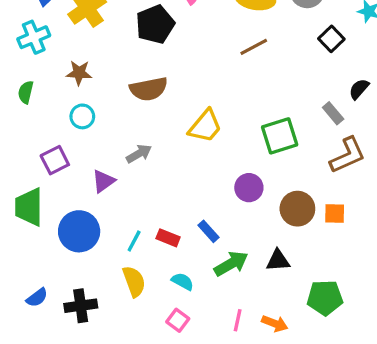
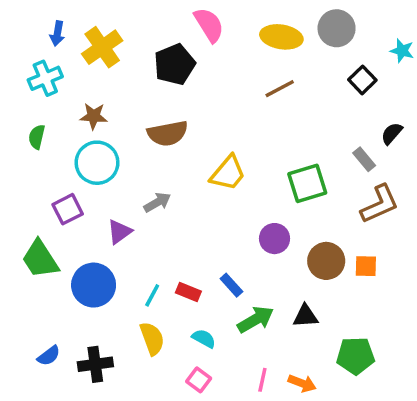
cyan circle: (82, 116) -> (97, 163), size x1.6
green trapezoid: (29, 207) -> (40, 259), turned -33

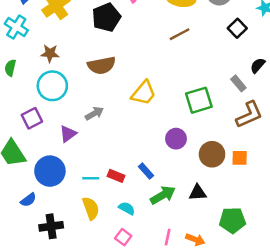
cyan cross: (45, 78) -> (16, 27), turned -35
cyan line: (152, 295) -> (91, 178), turned 63
blue semicircle: (49, 356) -> (28, 200), moved

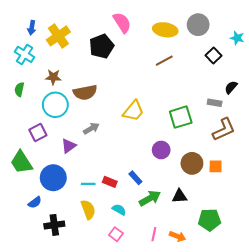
brown semicircle: (102, 65) -> (85, 92), moved
gray rectangle: (238, 83) -> (215, 103), turned -40

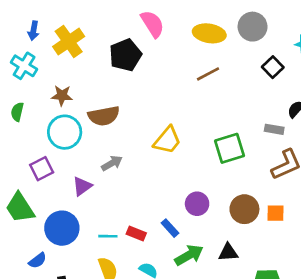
purple circle: (161, 150) -> (197, 204), moved

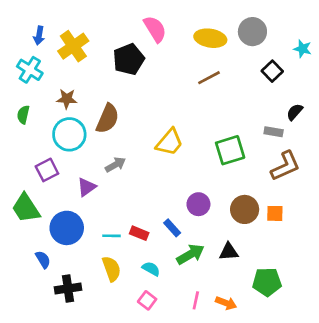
brown semicircle: (104, 116) -> (108, 119), turned -56
blue semicircle: (38, 261) -> (43, 260), turned -84

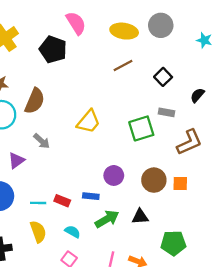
black pentagon: (129, 59) -> (53, 49), turned -30
black square: (272, 71) -> (163, 77), moved
gray rectangle: (274, 132) -> (166, 112), moved
gray arrow: (115, 165) -> (42, 141), turned 72
blue rectangle: (172, 228) -> (91, 196), turned -42

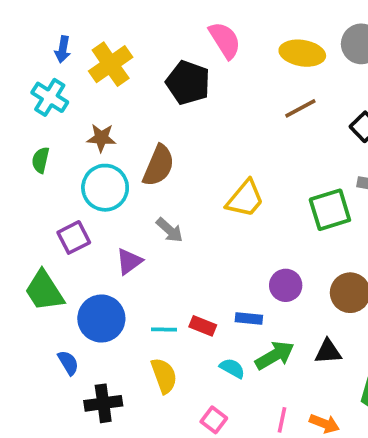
cyan semicircle: (73, 232) -> (232, 368), moved

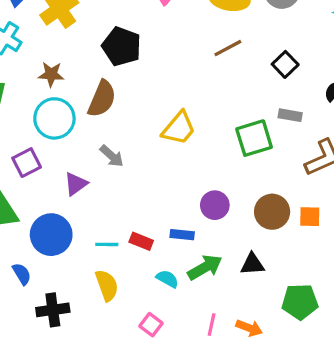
black pentagon: (188, 83) -> (122, 46), moved

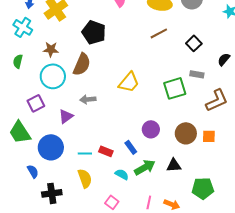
gray arrow: (112, 156) -> (88, 99), turned 133
blue rectangle: (182, 235) -> (131, 147), turned 48

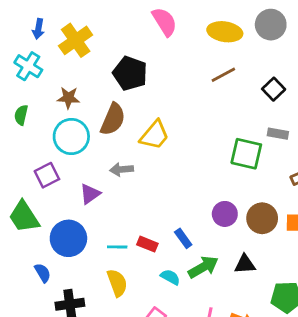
yellow trapezoid: (129, 82) -> (155, 135), moved
green square: (175, 88) -> (246, 154), turned 30
purple circle: (151, 129) -> (225, 214), moved

